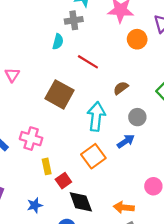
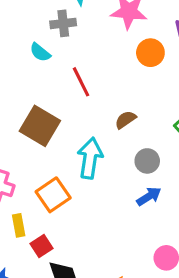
cyan semicircle: (58, 42) -> (40, 52), turned 112
red line: (88, 62) -> (81, 82), turned 30
blue arrow: (126, 141) -> (149, 196), moved
orange square: (93, 156) -> (53, 195), moved

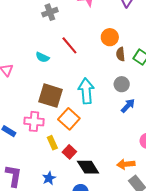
cyan semicircle: (40, 52) -> (42, 57), moved
orange circle: (150, 53) -> (110, 37), moved
brown semicircle: (126, 120) -> (121, 54), moved, turned -48
brown square: (40, 126) -> (50, 96), moved

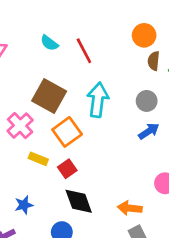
red line: (69, 45) -> (84, 51), moved
pink cross: (34, 121) -> (20, 126), turned 30
yellow rectangle: (52, 143) -> (38, 159), turned -56
red square: (69, 152) -> (67, 169), moved

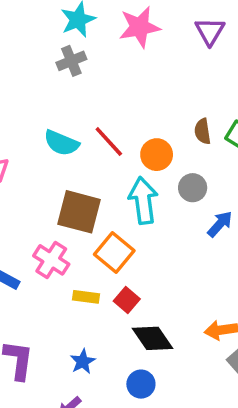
orange circle: (144, 35) -> (157, 155), moved
cyan semicircle: (49, 43) -> (61, 143), size x1.4
gray circle: (147, 101) -> (193, 188), moved

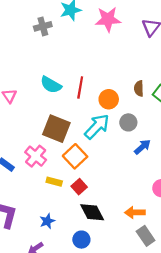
gray cross: (71, 61) -> (43, 26), moved
red line: (109, 141) -> (80, 88), turned 45
cyan arrow: (143, 201) -> (97, 127), turned 44

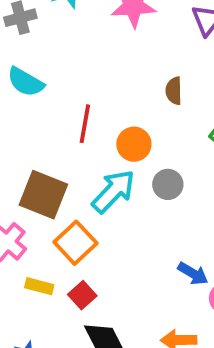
cyan semicircle: (51, 85) -> (26, 82), moved
brown semicircle: (139, 88) -> (174, 91), moved
blue arrow: (142, 147) -> (193, 274), moved, turned 72

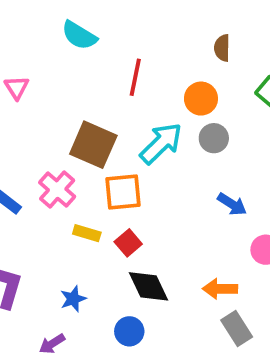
orange circle: (134, 144) -> (201, 99), moved
orange square: (75, 243) -> (123, 192), turned 36
blue arrow: (193, 274) -> (232, 204), moved

